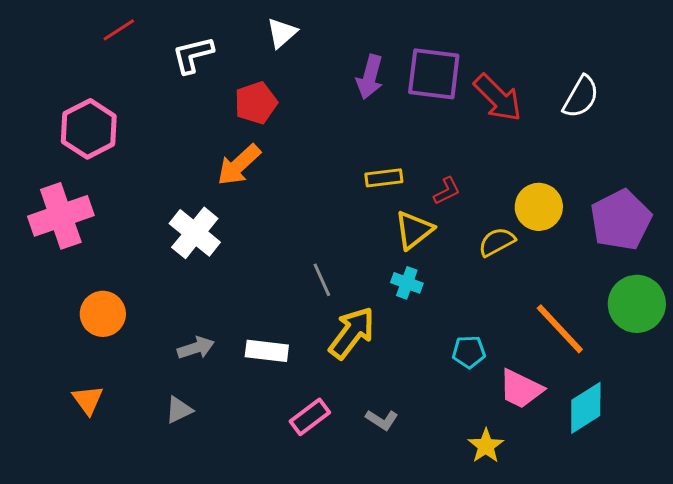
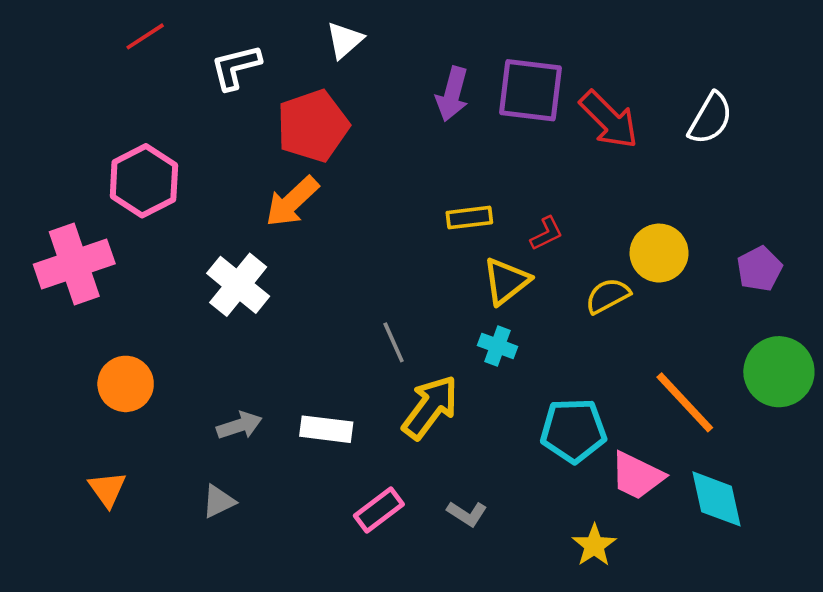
red pentagon: (256, 103) -> (313, 126), size x1.4
pink hexagon: (89, 129) -> (144, 181), moved
purple pentagon: (621, 220) -> (759, 269), size x0.6
cyan pentagon: (469, 352) -> (573, 430), size x1.6
cyan diamond: (586, 408) -> (717, 499), turned -70

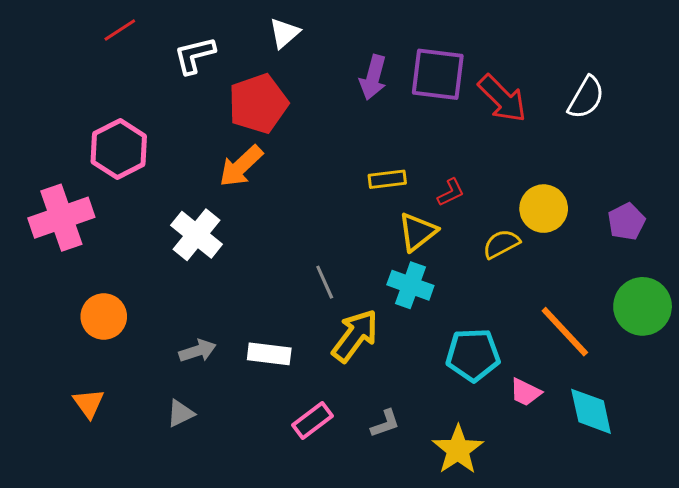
cyan cross: (498, 346) -> (410, 285), size x1.4
pink trapezoid: (637, 476) -> (525, 392), size x0.7
gray L-shape: (467, 514) -> (385, 423), turned -52
yellow star: (594, 545) -> (458, 450), moved, size x1.4

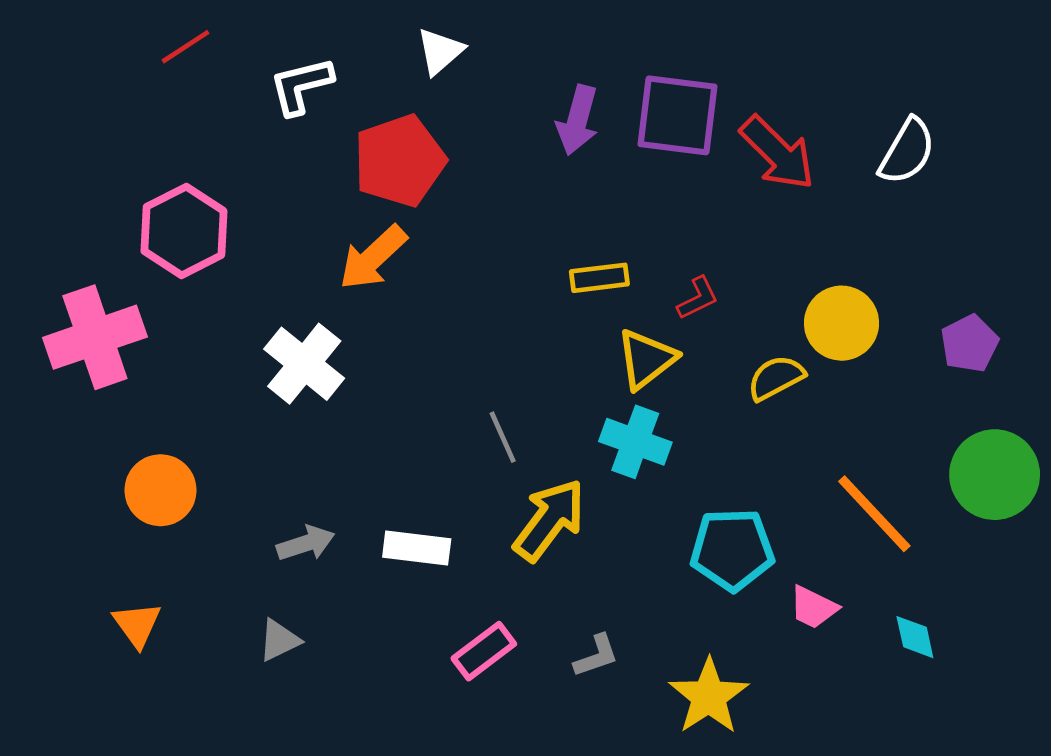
cyan diamond: (591, 411) -> (915, 637), size x0.6

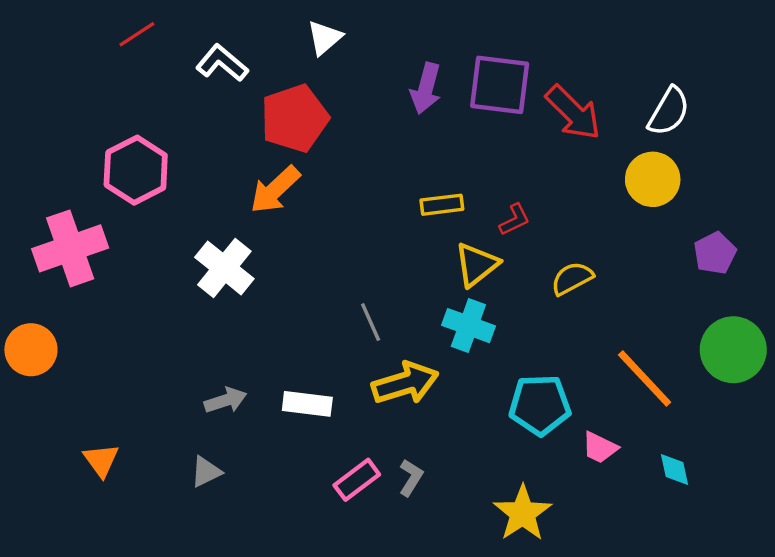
white L-shape: (301, 86) -> (222, 63), turned 54
yellow circle: (842, 323) -> (653, 179), moved
orange circle: (161, 490) -> (31, 350), moved
yellow arrow: (549, 520) -> (405, 383), turned 36
gray L-shape: (596, 656) -> (411, 478), moved, turned -39

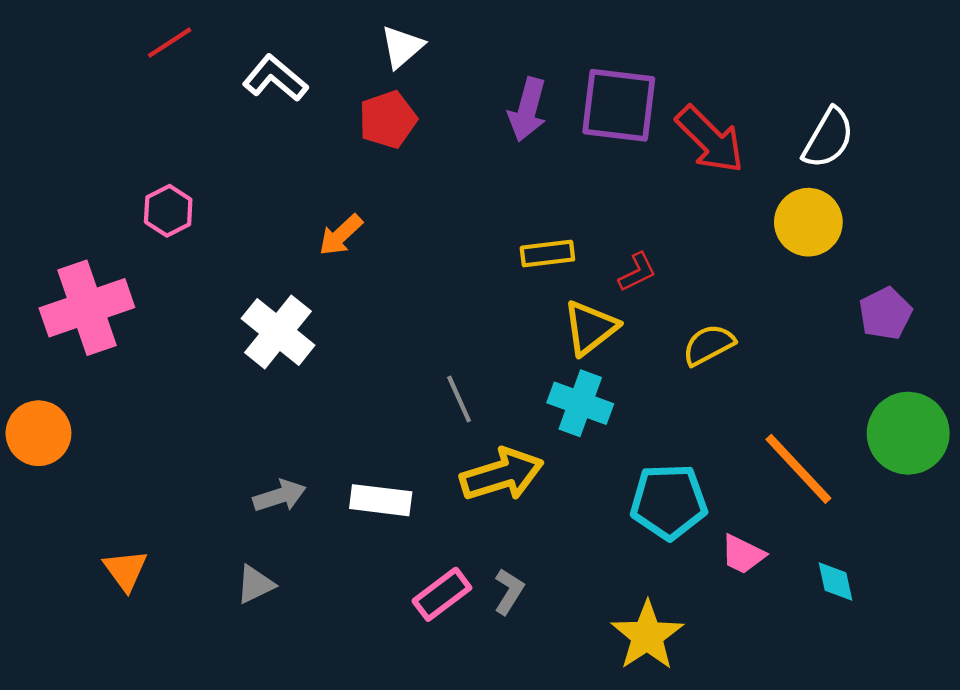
red pentagon: (295, 118) -> (388, 120), moved, size x0.7
pink hexagon: (136, 170) -> (168, 211), size x0.6
orange arrow: (275, 190) -> (341, 235), size x0.7

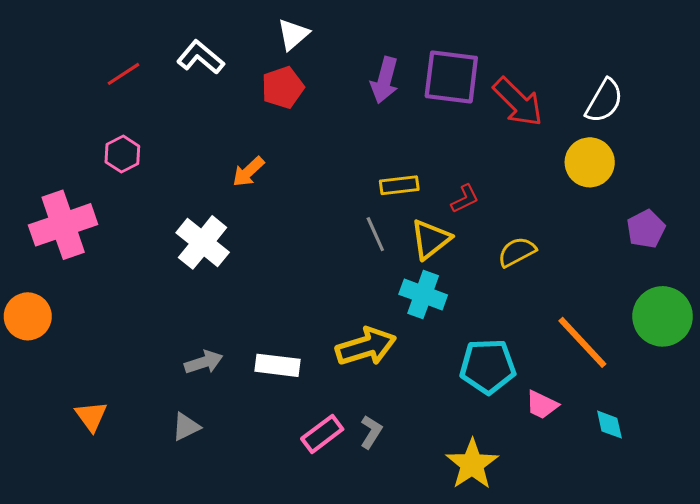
red line: (170, 43) -> (123, 74), moved
gray line: (459, 399) -> (375, 234), moved

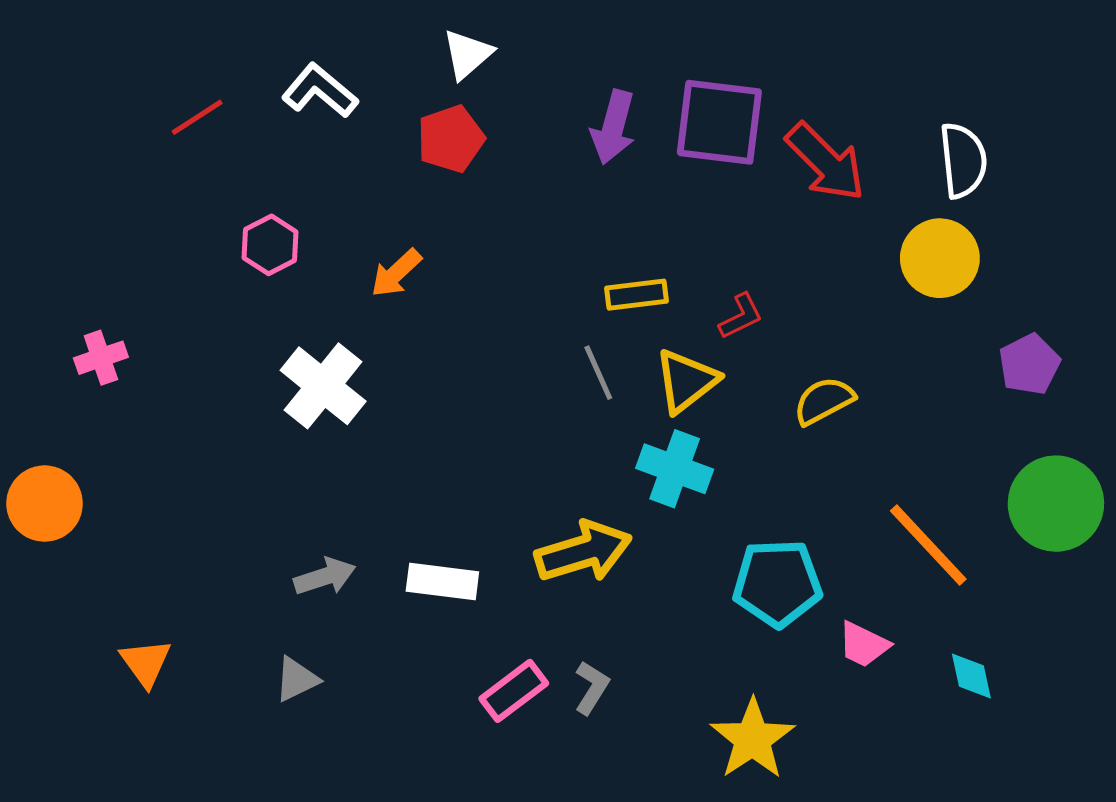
white semicircle: (604, 101) -> (963, 160), turned -36
pink hexagon: (122, 154) -> (270, 245), moved
pink cross: (63, 225) -> (101, 358), size x0.5

